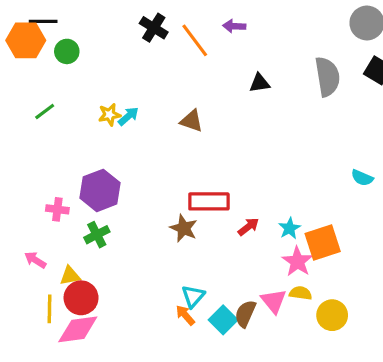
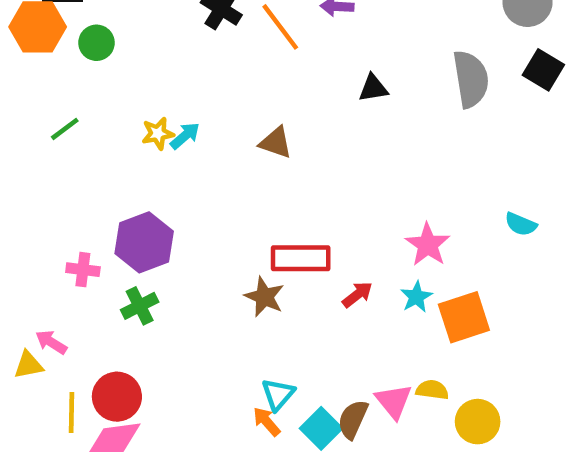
pink star: (297, 261) -> (428, 245), moved
yellow triangle: (70, 276) -> (28, 365), moved

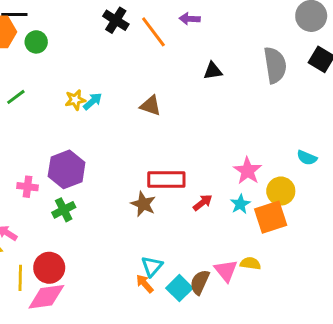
yellow circle: (478, 422) -> (281, 191), moved

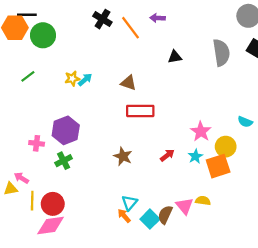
green circle: (36, 42) -> (43, 35), size x1.5
red rectangle: (166, 179) -> (140, 111), moved
yellow line: (20, 278) -> (32, 201), moved

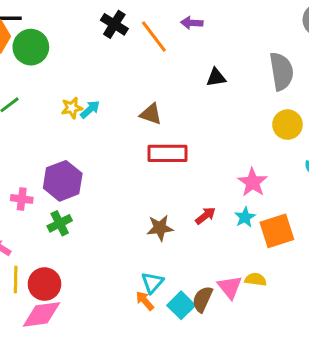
yellow circle: (226, 147) -> (287, 125), moved
brown star: (123, 156) -> (160, 228), moved, turned -30

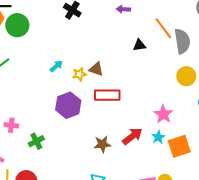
orange line: (154, 36) -> (163, 28), moved
yellow star: (72, 108) -> (79, 74), moved
purple hexagon: (63, 181) -> (68, 105), moved
red arrow: (205, 216) -> (132, 136), size x1.5

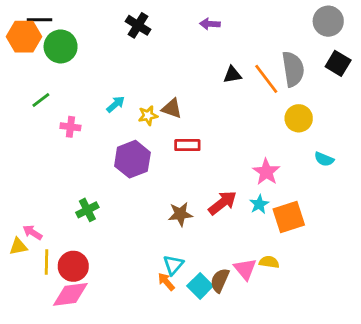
orange line: (163, 28) -> (266, 79), moved
red rectangle: (107, 95) -> (187, 145), size x0.7
pink cross: (11, 125) -> (70, 127), moved

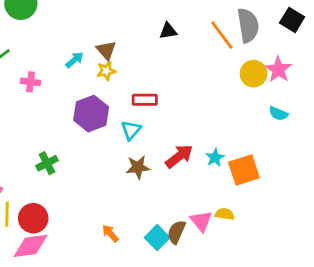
black triangle: (232, 75) -> (168, 31), moved
brown triangle: (172, 108) -> (106, 50), moved, turned 30
pink star: (266, 172) -> (278, 69), moved
cyan triangle: (173, 265) -> (131, 130), moved
orange arrow: (166, 282) -> (110, 233), moved

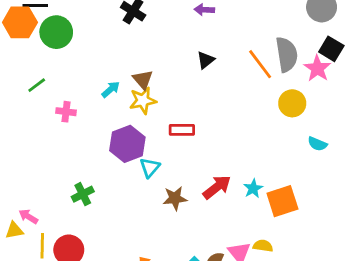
black triangle: (168, 31) -> (206, 60), turned -30
pink star: (278, 69) -> (317, 68), moved
yellow star: (106, 71) -> (143, 101), size x1.4
cyan triangle: (131, 130) -> (150, 168), moved

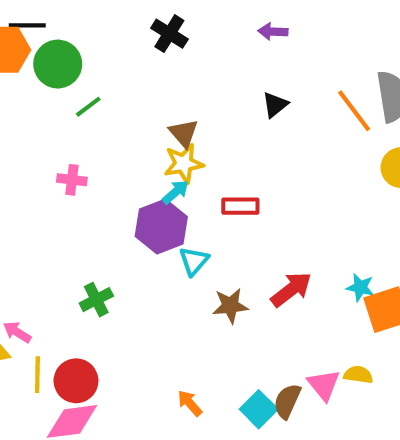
green line: (37, 85) -> (88, 107), moved
cyan arrow: (111, 89) -> (175, 192), moved
cyan star: (253, 189) -> (360, 287), moved, turned -30

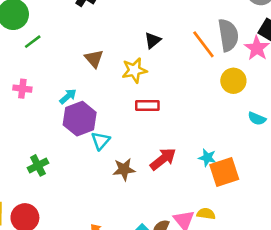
yellow star: (184, 164) -> (134, 70), moved
cyan arrow: (175, 192) -> (68, 96), moved
red rectangle: (240, 206) -> (147, 106), moved

